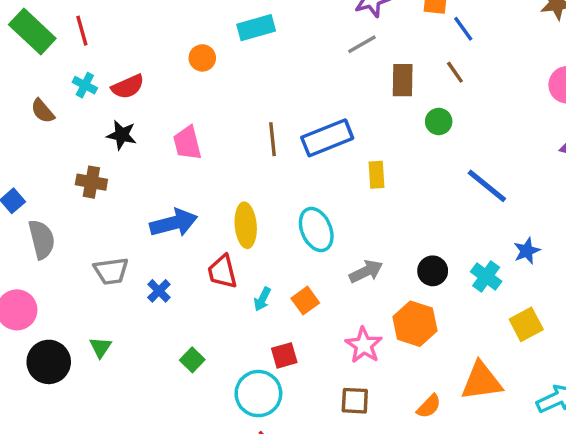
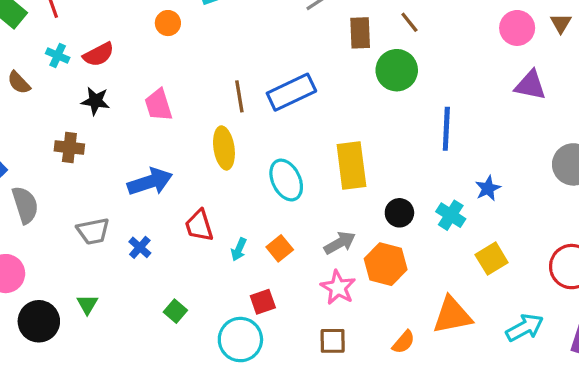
green circle: (439, 121) -> (397, 70), size x1.6
yellow rectangle: (377, 175) -> (351, 166), moved, size x1.8
blue line: (487, 186) -> (446, 129), turned 57
yellow ellipse: (246, 225) -> (224, 148), moved
gray arrow: (366, 271) -> (340, 243), moved

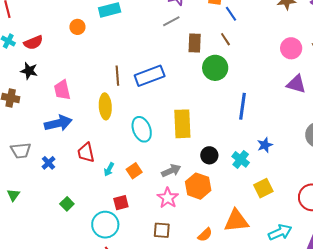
pink trapezoid: (159, 105) -> (62, 90), moved

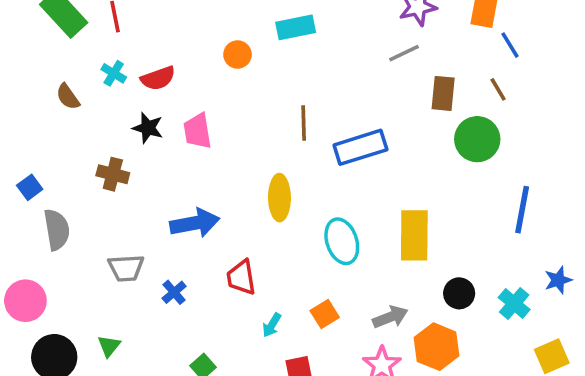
brown line: (117, 76) -> (304, 123), moved
pink trapezoid: (62, 90) -> (197, 131), moved
cyan arrow: (109, 169) -> (272, 325), moved

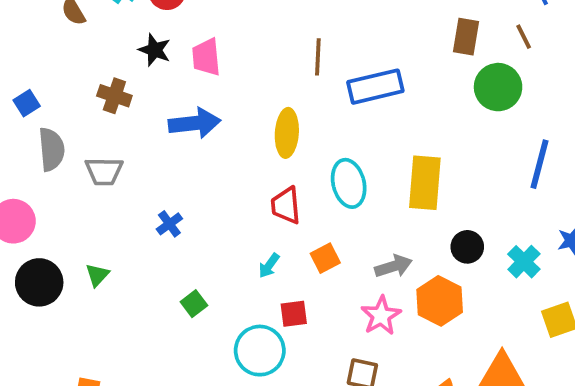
blue arrow: (195, 223) -> (194, 123), moved
gray trapezoid: (126, 268) -> (104, 171), moved
red trapezoid: (241, 278) -> (286, 205), moved

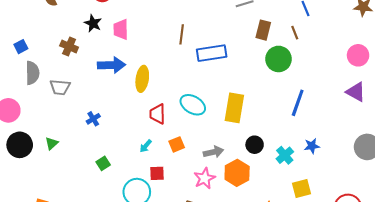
yellow ellipse: (287, 133) -> (142, 79), moved
cyan ellipse: (349, 183) -> (193, 105), turned -50

